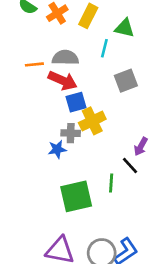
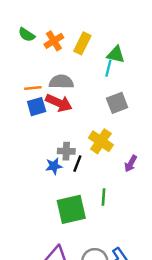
cyan line: (104, 48) -> (108, 68), moved
blue square: (76, 102) -> (37, 107), moved
yellow cross: (92, 121) -> (101, 141), moved, turned -30
black line: (130, 165) -> (77, 164), moved, turned 63

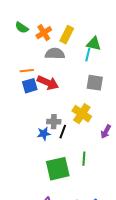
gray semicircle: (61, 82) -> (55, 54), moved
gray square: (117, 103) -> (95, 83), turned 30

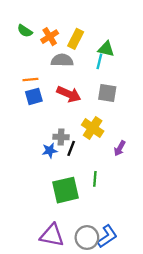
red arrow: (48, 83) -> (69, 94), moved

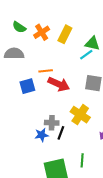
gray semicircle: (62, 60) -> (14, 54), moved
cyan line: (99, 61) -> (86, 55), turned 40
orange line: (30, 79) -> (46, 71), moved

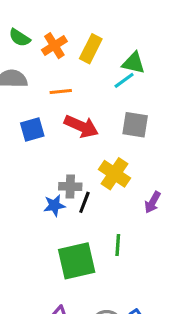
orange line: (46, 71) -> (61, 91), moved

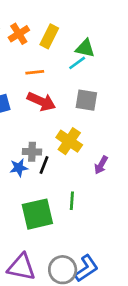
orange line: (61, 91) -> (35, 72), moved

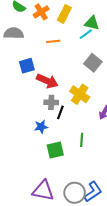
gray square: (86, 100) -> (93, 63), turned 30
red arrow: (41, 101) -> (47, 81), moved
blue star: (19, 168) -> (41, 127), moved
green square: (37, 214) -> (55, 150), size x0.7

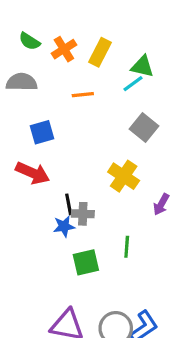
red arrow: (47, 81) -> (33, 173), moved
gray cross: (51, 102) -> (83, 214), moved
black line: (60, 112) -> (69, 204), moved, turned -32

